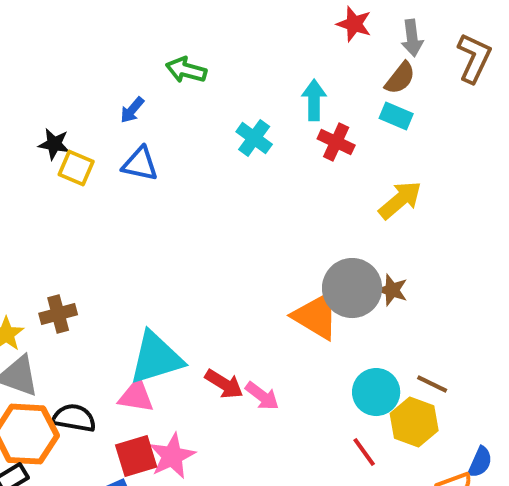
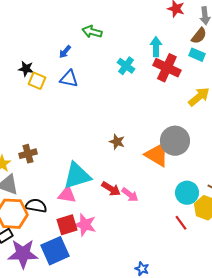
red cross: (336, 142) -> (167, 68), size x1.5
brown star: (392, 290) -> (117, 142), moved
pink star: (172, 456) -> (85, 225), turned -30

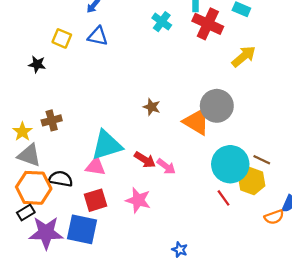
black star: (26, 69) -> (37, 64), moved
cyan circle: (187, 193) -> (230, 164), size x1.4
pink star: (85, 225) -> (138, 200), moved
blue square: (55, 251) -> (82, 229), turned 36

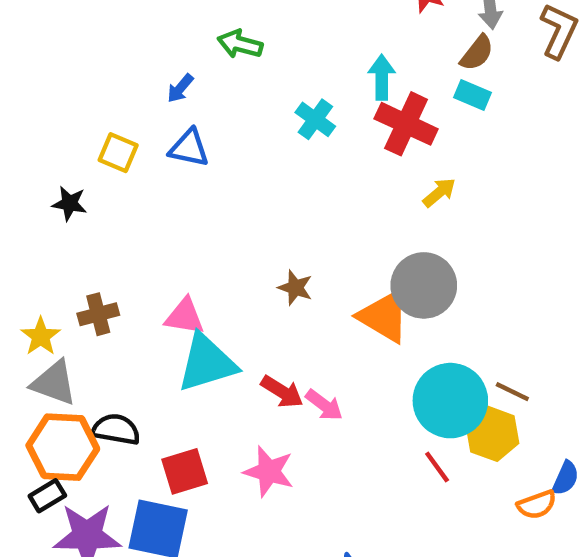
yellow arrow: (244, 56) -> (439, 192), moved, size x0.7
pink triangle: (95, 166) -> (185, 316), moved

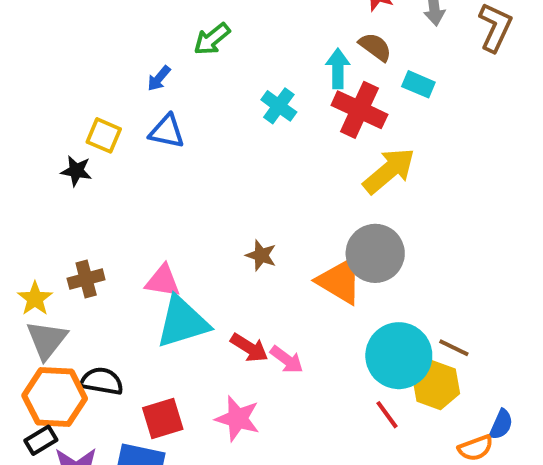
green arrow: (240, 44) -> (212, 39), turned -54
brown semicircle: (477, 53) -> (375, 47), moved, turned -92
yellow arrow: (439, 192) -> (389, 171), size x1.8
black star: (69, 203) -> (76, 171), moved
gray triangle: (54, 383) -> (47, 340), turned 48

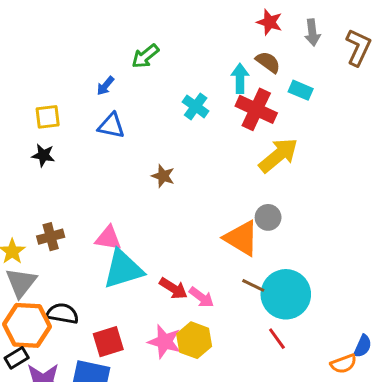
yellow square: (104, 135) -> (48, 117), moved, turned -30
gray circle: (375, 253) -> (268, 217), size x0.6
brown star: (261, 255) -> (163, 176), moved
brown line: (454, 348) -> (253, 285), moved
yellow hexagon: (436, 385) -> (194, 340), moved

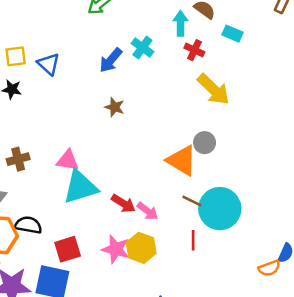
blue arrow: (105, 86) -> (111, 60), moved, size x1.5
red cross: (256, 109) -> (194, 50), size x0.6
blue triangle: (111, 126) -> (49, 64), moved, turned 30
yellow arrow: (278, 155) -> (213, 89), turned 84
red line: (277, 339) -> (193, 240), moved, turned 36

